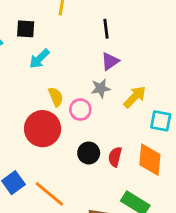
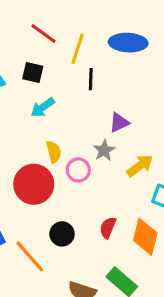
black line: (106, 29) -> (91, 79), moved
gray star: (101, 88) -> (104, 150), turned -30
black circle: (89, 153) -> (62, 234), moved

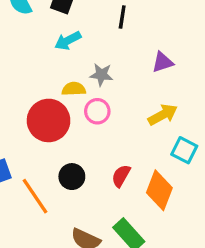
purple triangle: (119, 123) -> (162, 62), moved
gray star: (104, 150) -> (101, 75), moved, turned 30
yellow semicircle: (54, 152) -> (74, 89), turned -85

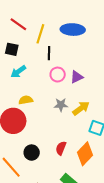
gray star: (101, 75) -> (61, 105), moved
pink circle: (97, 111) -> (58, 75), moved
orange diamond: (159, 190) -> (85, 154), turned 30

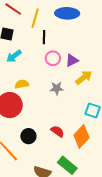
yellow arrow: (81, 108) -> (84, 77), moved
red semicircle: (61, 148) -> (58, 131), turned 104

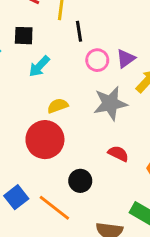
gray star: (57, 88) -> (110, 103), size x1.6
red semicircle: (58, 131) -> (118, 154), moved

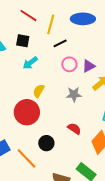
black line: (79, 31) -> (60, 43), turned 64
gray star: (110, 103) -> (74, 94), size x0.7
yellow semicircle: (58, 106) -> (39, 91), turned -48

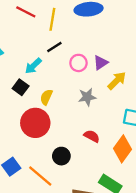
black square: (23, 41) -> (21, 87), moved, turned 32
black line: (60, 43) -> (54, 47), moved

